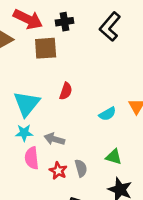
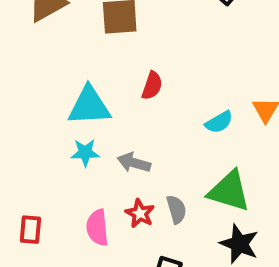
cyan triangle: (27, 104) -> (89, 106), turned 48
green triangle: (114, 157) -> (229, 191), size x1.6
pink semicircle: (32, 158) -> (97, 228), moved

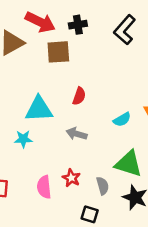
cyan star: (85, 153) -> (23, 139), moved
gray arrow: (134, 163) -> (77, 134), moved
gray semicircle: (176, 209) -> (103, 186), moved

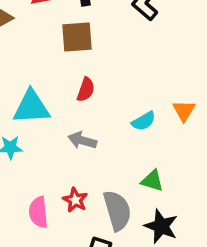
brown square: (58, 52) -> (77, 37), moved
green triangle: (129, 164) -> (152, 181), size x0.6
gray semicircle: (103, 186) -> (117, 210), size x1.6

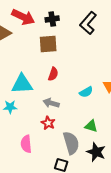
red star: (75, 200) -> (48, 123), moved

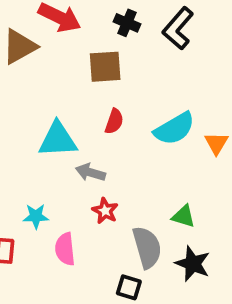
black cross: (52, 19) -> (127, 23), moved, turned 32
cyan semicircle: (86, 92) -> (174, 129), moved, size x1.6
gray arrow: (51, 103) -> (91, 172), moved
cyan star: (10, 107) -> (36, 216), moved

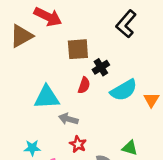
black cross: (127, 23) -> (101, 67), moved, turned 35

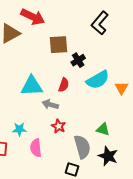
red semicircle: (84, 85) -> (64, 85), moved

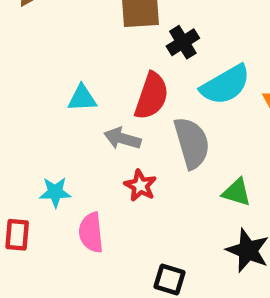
red semicircle: (64, 85) -> (152, 96), size x1.5
cyan triangle: (32, 86) -> (82, 98), size x0.6
gray semicircle: (82, 147) -> (192, 143), moved

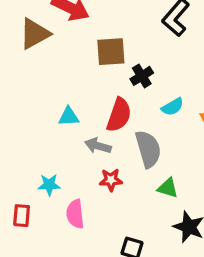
cyan semicircle: (225, 85) -> (173, 107), size x0.6
red star: (140, 186) -> (111, 180), turned -30
green triangle: (237, 192) -> (168, 188), moved

